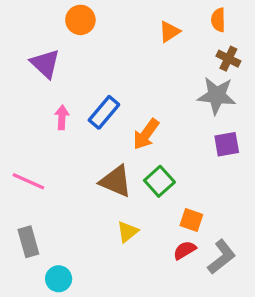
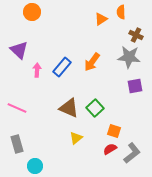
orange circle: (80, 20) -> (32, 12), moved
orange semicircle: (218, 20) -> (121, 12), moved
purple triangle: (45, 64) -> (19, 50), moved
orange arrow: (146, 134) -> (92, 62), moved

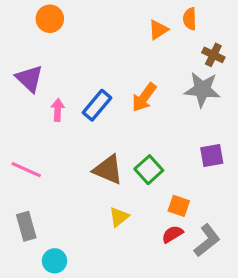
purple square: (135, 86) -> (212, 156), moved

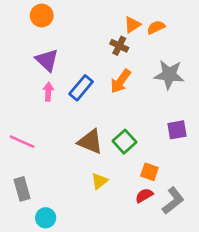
orange semicircle: (190, 19) -> (156, 27), moved, turned 66
brown cross: (213, 55) -> (119, 46), moved
purple triangle: (29, 78) -> (47, 60), moved

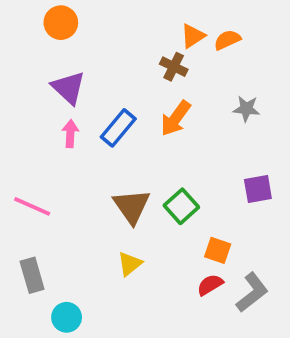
gray star: (169, 75) -> (246, 109), size x0.6
brown triangle: (90, 142) -> (132, 206), turned 32
yellow triangle: (100, 181) -> (130, 264), moved

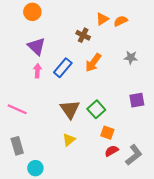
brown cross: (174, 67) -> (83, 35), moved
orange square: (218, 250) -> (107, 133), moved

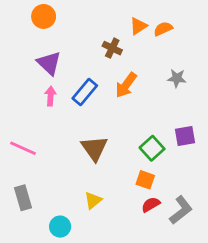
green square: (96, 109) -> (152, 148), moved
yellow triangle: (69, 140) -> (93, 200), moved
cyan circle: (35, 168) -> (60, 227), moved

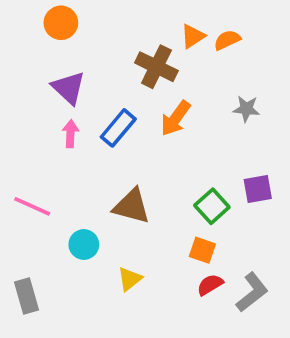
brown cross: (112, 48) -> (156, 67), size x1.5
brown triangle: (94, 148) -> (132, 206), turned -40
gray rectangle: (23, 198) -> (26, 296), moved
cyan circle: (60, 227) -> (84, 245), moved

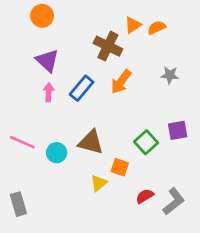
cyan circle: (84, 245) -> (57, 153), moved
orange square: (202, 250) -> (120, 167), moved
yellow triangle: (130, 279) -> (99, 183), moved

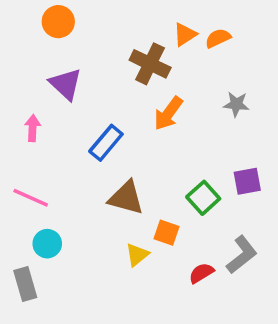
blue rectangle: (82, 88) -> (106, 143), moved
pink arrow: (49, 92) -> (33, 128), moved
cyan circle: (57, 153) -> (47, 244), moved
gray L-shape: (174, 201) -> (242, 255), moved

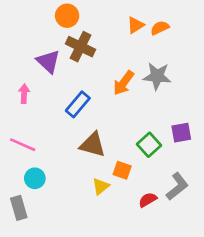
orange circle: (58, 22) -> (67, 16), moved
brown cross: (150, 64) -> (81, 47), moved
gray star: (236, 104) -> (157, 76), moved, size x1.5

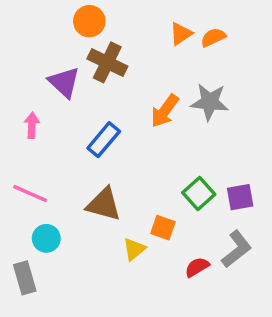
purple square: (181, 133) -> (240, 197), moved
brown triangle: (93, 145) -> (104, 204), moved

